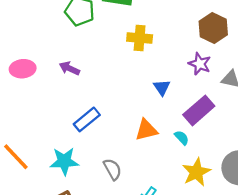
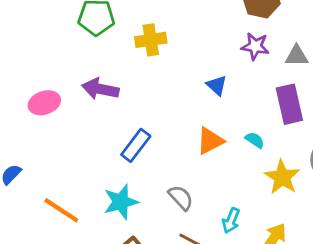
yellow cross: (140, 38) -> (151, 40), moved
purple arrow: (69, 68) -> (100, 89), size x1.4
purple rectangle: (199, 110) -> (289, 104), moved, turned -48

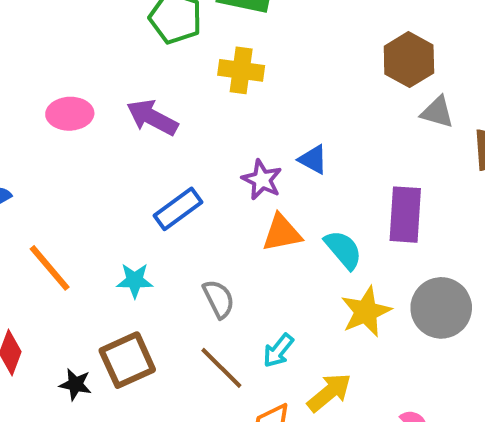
purple star: (255, 46) -> (262, 180), moved
gray triangle: (297, 56) -> (437, 112), moved
blue triangle: (217, 85) -> (313, 159), turned -30
cyan semicircle: (255, 140) -> (343, 250), size x1.5
cyan star: (121, 202) -> (135, 280), size x0.7

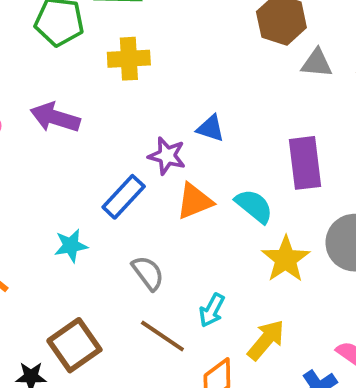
blue rectangle: (178, 209) -> (124, 197), moved
cyan star: (135, 280) -> (71, 246), moved

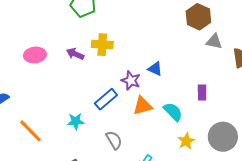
yellow cross: (129, 59) -> (102, 45), moved
purple arrow: (55, 117) -> (75, 54), size x0.7
purple rectangle: (305, 163) -> (202, 92), size x0.6
yellow star: (286, 259) -> (186, 141), size x0.7

